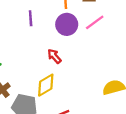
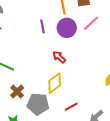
purple line: (31, 18) -> (43, 26), moved

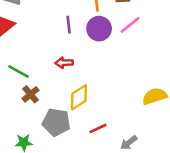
red arrow: (59, 57) -> (64, 63), moved, turned -48
brown cross: (17, 91) -> (31, 94), moved

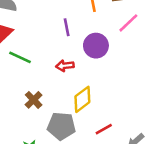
purple circle: (99, 29) -> (96, 46), moved
green line: (18, 72) -> (20, 57), moved

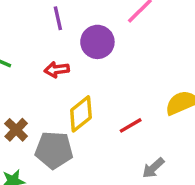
brown cross: (34, 100) -> (16, 130), moved
red line: (104, 129) -> (131, 125), moved

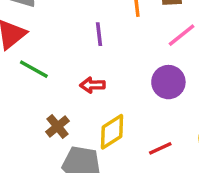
purple circle: (97, 42) -> (168, 82), moved
brown cross: (16, 130) -> (57, 126), moved

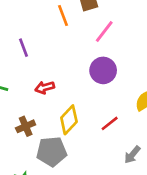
purple line: (99, 34) -> (24, 48), moved
brown cross: (57, 126) -> (26, 126), turned 30

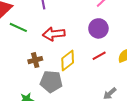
red arrow: (45, 87) -> (54, 34), size x1.5
red line: (110, 123) -> (99, 56), moved

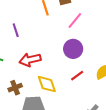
yellow diamond: (68, 60) -> (47, 84), turned -65

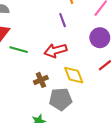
purple line: (16, 30) -> (63, 20), moved

